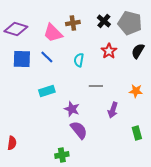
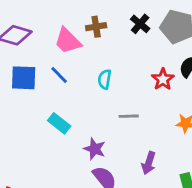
red star: (109, 51) -> (163, 79), moved
cyan rectangle: (47, 91) -> (59, 123), turned 56
purple arrow: (113, 110) -> (149, 163), moved

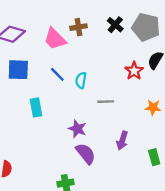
blue line: (59, 75) -> (57, 74), moved
cyan semicircle: (105, 79) -> (81, 80), moved
cyan rectangle: (59, 123) -> (36, 107), moved, turned 42

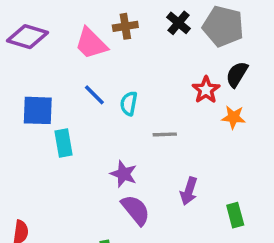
blue square: (18, 70) -> (38, 110), moved
orange star: (153, 107) -> (233, 117), moved

